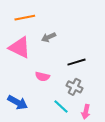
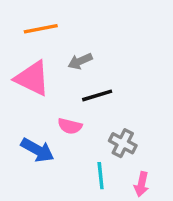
black line: (77, 62) -> (97, 95), moved
blue arrow: (18, 102) -> (37, 150), moved
cyan line: (61, 107) -> (101, 176), turned 42

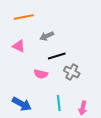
pink triangle: (32, 78) -> (19, 46), size x0.6
gray cross: (123, 143) -> (72, 72), moved
blue arrow: (37, 150) -> (22, 104), moved

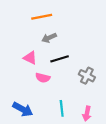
orange line: (24, 17) -> (42, 17), moved
pink triangle: (19, 46) -> (30, 58), moved
gray cross: (72, 72) -> (87, 76), moved

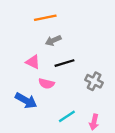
cyan line: (62, 108) -> (67, 116), turned 63
blue arrow: (23, 109) -> (26, 101), moved

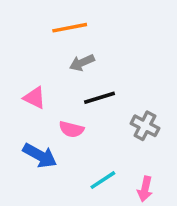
pink triangle: (33, 62) -> (35, 98), moved

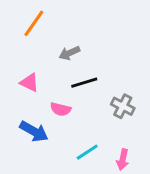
orange line: (70, 28) -> (34, 23), moved, turned -44

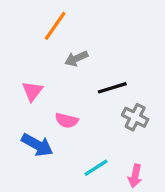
orange line: (34, 23) -> (55, 26), moved
pink triangle: (29, 83) -> (32, 91), turned 42
black line: (84, 83) -> (112, 88), moved

